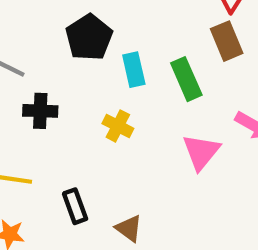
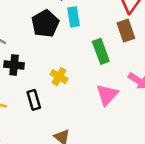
cyan rectangle: (134, 70) -> (74, 17), moved
black rectangle: (75, 206) -> (34, 100), moved

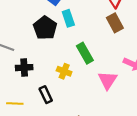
green rectangle: (101, 51) -> (85, 53), moved

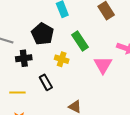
black pentagon: (45, 28) -> (43, 34), moved

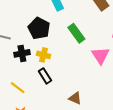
yellow cross: (62, 59) -> (44, 55), moved
yellow line: (17, 93) -> (18, 88), turned 42

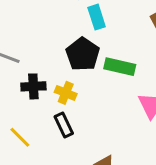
black pentagon: (39, 28) -> (83, 54), moved
green rectangle: (76, 33) -> (120, 67), turned -48

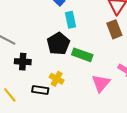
yellow cross: (66, 93) -> (57, 79), moved
black rectangle: (64, 125) -> (40, 90), turned -63

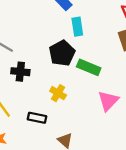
black rectangle: (40, 90) -> (37, 118), moved

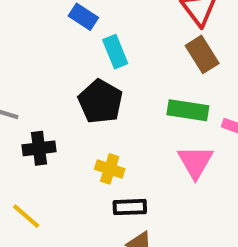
green rectangle: (89, 67) -> (188, 110), moved
black rectangle: (37, 118) -> (130, 207), moved

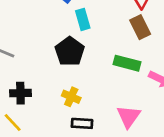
black cross: (39, 148) -> (20, 93), moved
pink triangle: (195, 162) -> (129, 117), moved

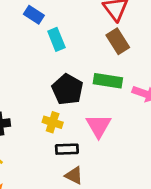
black pentagon: (70, 51) -> (68, 89), moved
pink triangle: (129, 117) -> (99, 126), moved

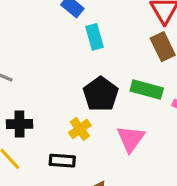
yellow cross: (53, 122) -> (80, 129), turned 30
black rectangle: (67, 149) -> (62, 161), moved

